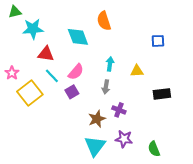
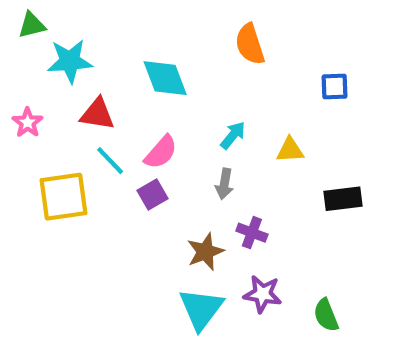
orange semicircle: (104, 21) -> (250, 44), moved
cyan arrow: (110, 64) -> (233, 135), turned 32
pink star: (12, 73) -> (28, 123), moved
yellow square: (30, 93) -> (64, 197), turned 30

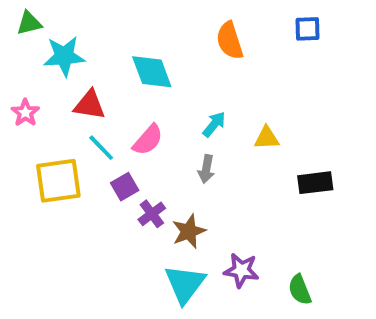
blue square: (334, 87) -> (307, 29), moved
purple square: (152, 195) -> (125, 187), moved
purple cross: (252, 233) -> (152, 214), moved, turned 32

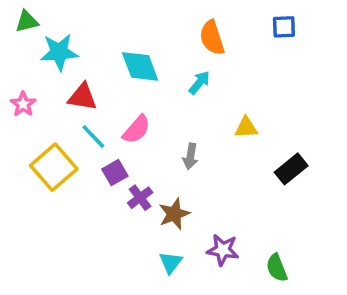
cyan arrow: (214, 124) -> (199, 83), moved
yellow square: (58, 181) -> (54, 167), turned -33
black rectangle: (315, 183) -> (291, 169), turned -32
cyan triangle: (185, 284) -> (171, 262), size x0.6

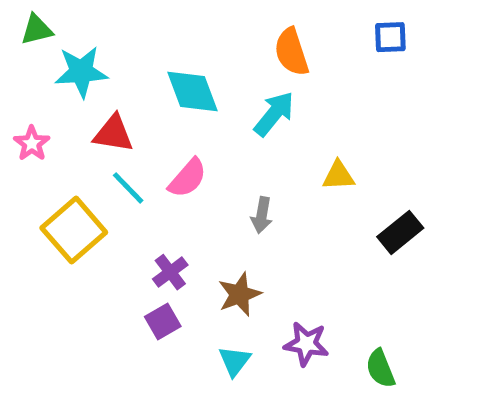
cyan arrow: (199, 83) -> (274, 114), size x1.4
purple square: (115, 173) -> (163, 322), moved
purple cross: (140, 198) -> (170, 272), moved

